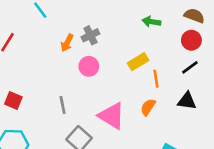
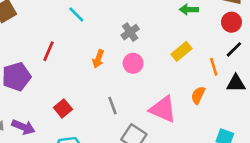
orange arrow: (67, 43) -> (98, 59), moved
orange line: (156, 79) -> (214, 67), moved
red square: (13, 101) -> (63, 108), turned 36

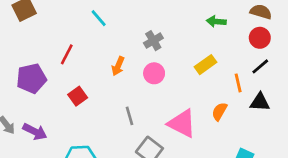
red square: (63, 108) -> (78, 96), moved

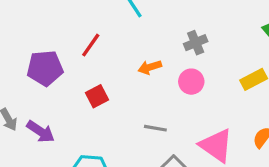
orange arrow: (118, 66) -> (150, 67), turned 42
gray line: (129, 116) -> (155, 128), turned -72

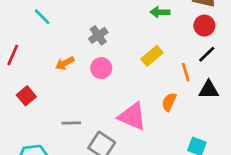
gray line: (155, 128) -> (71, 123), moved

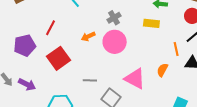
yellow rectangle: (152, 56) -> (151, 23), moved, turned 42
pink circle: (101, 68) -> (115, 42), size x1.5
red square: (26, 96) -> (58, 58), size x1.6

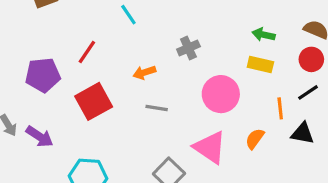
yellow rectangle: (151, 23) -> (260, 65), moved
pink circle: (115, 42) -> (221, 94), moved
gray line: (90, 80) -> (157, 108), moved

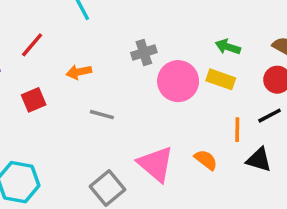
orange arrow: (144, 73) -> (79, 72), moved
pink circle: (221, 94) -> (178, 81), moved
red square: (94, 101) -> (34, 100), size x0.6
orange semicircle: (255, 139) -> (206, 160), turned 85

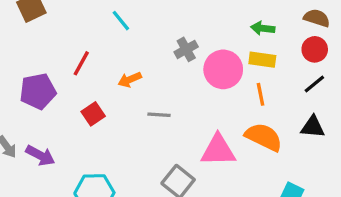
orange line: (237, 130) -> (260, 94), moved
orange semicircle: (206, 160) -> (264, 137), size x1.6
pink triangle: (156, 164) -> (218, 150), turned -30

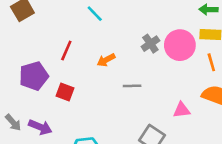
gray cross: (186, 49) -> (150, 44), moved
red square: (93, 114) -> (65, 92), moved, turned -30
pink triangle: (218, 150) -> (182, 110), size x0.6

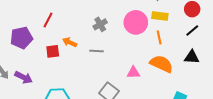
gray cross: (150, 44) -> (100, 24), moved
orange arrow: (106, 60) -> (70, 42), moved, turned 48
red square: (65, 92) -> (53, 51), moved, turned -32

